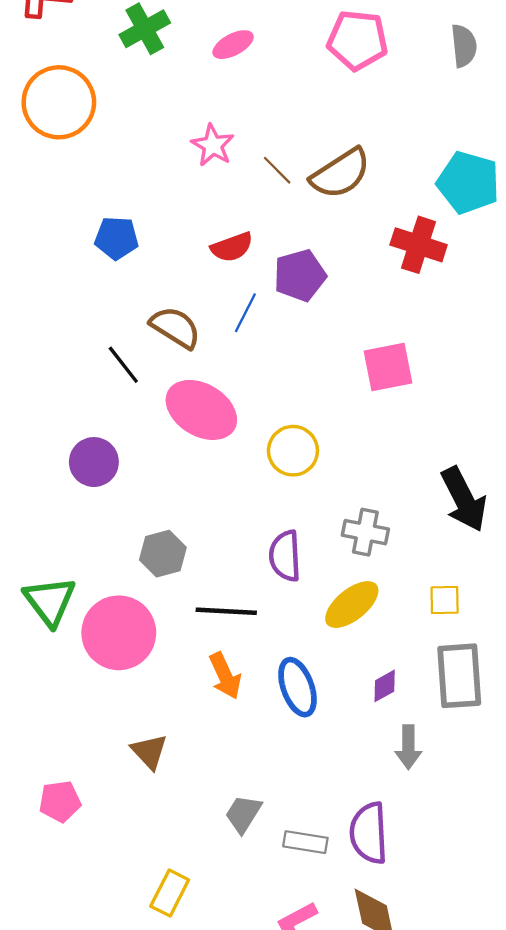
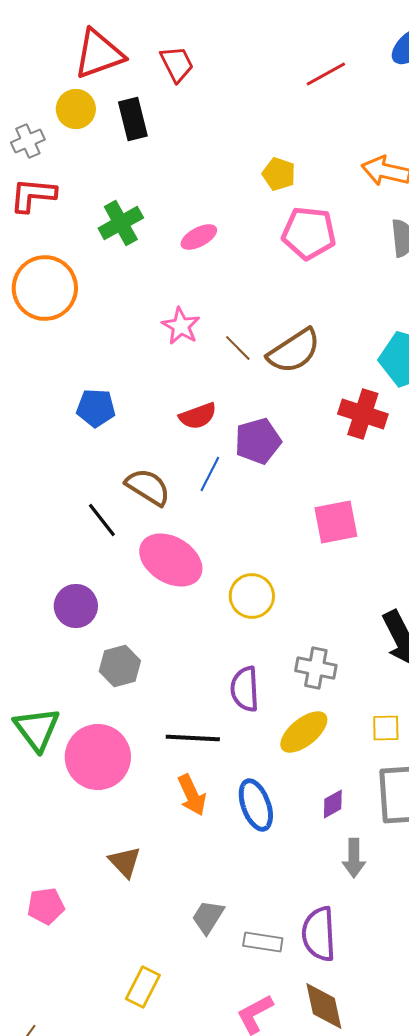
gray hexagon: (163, 554) -> (120, 666), moved

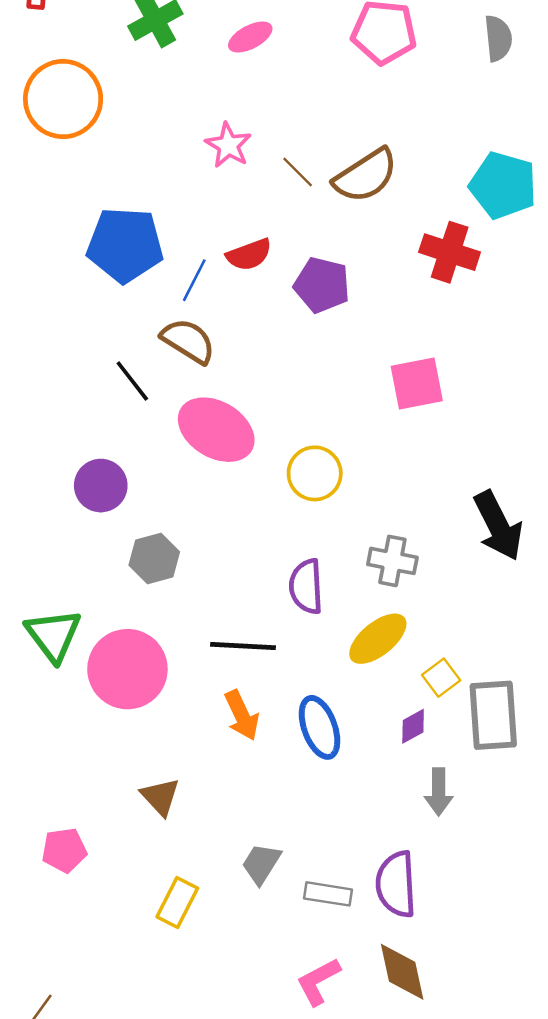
blue pentagon: (96, 408) -> (125, 245), size x1.6
purple pentagon: (258, 441) -> (322, 285), turned 30
blue line: (210, 474) -> (194, 280), moved
yellow square: (386, 728) -> (441, 678), moved, turned -36
yellow rectangle: (143, 987) -> (177, 902), moved

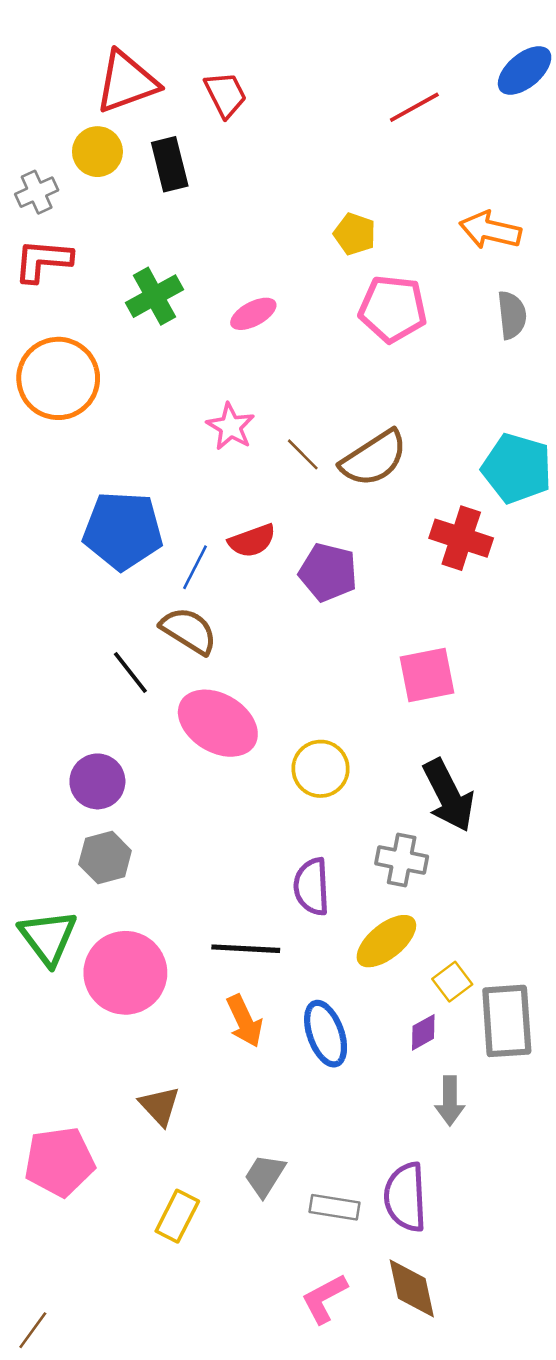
black arrow: (498, 526) -> (449, 795), moved
gray hexagon: (154, 558) -> (105, 857), moved
pink pentagon: (64, 850) -> (59, 1162), size x1.5

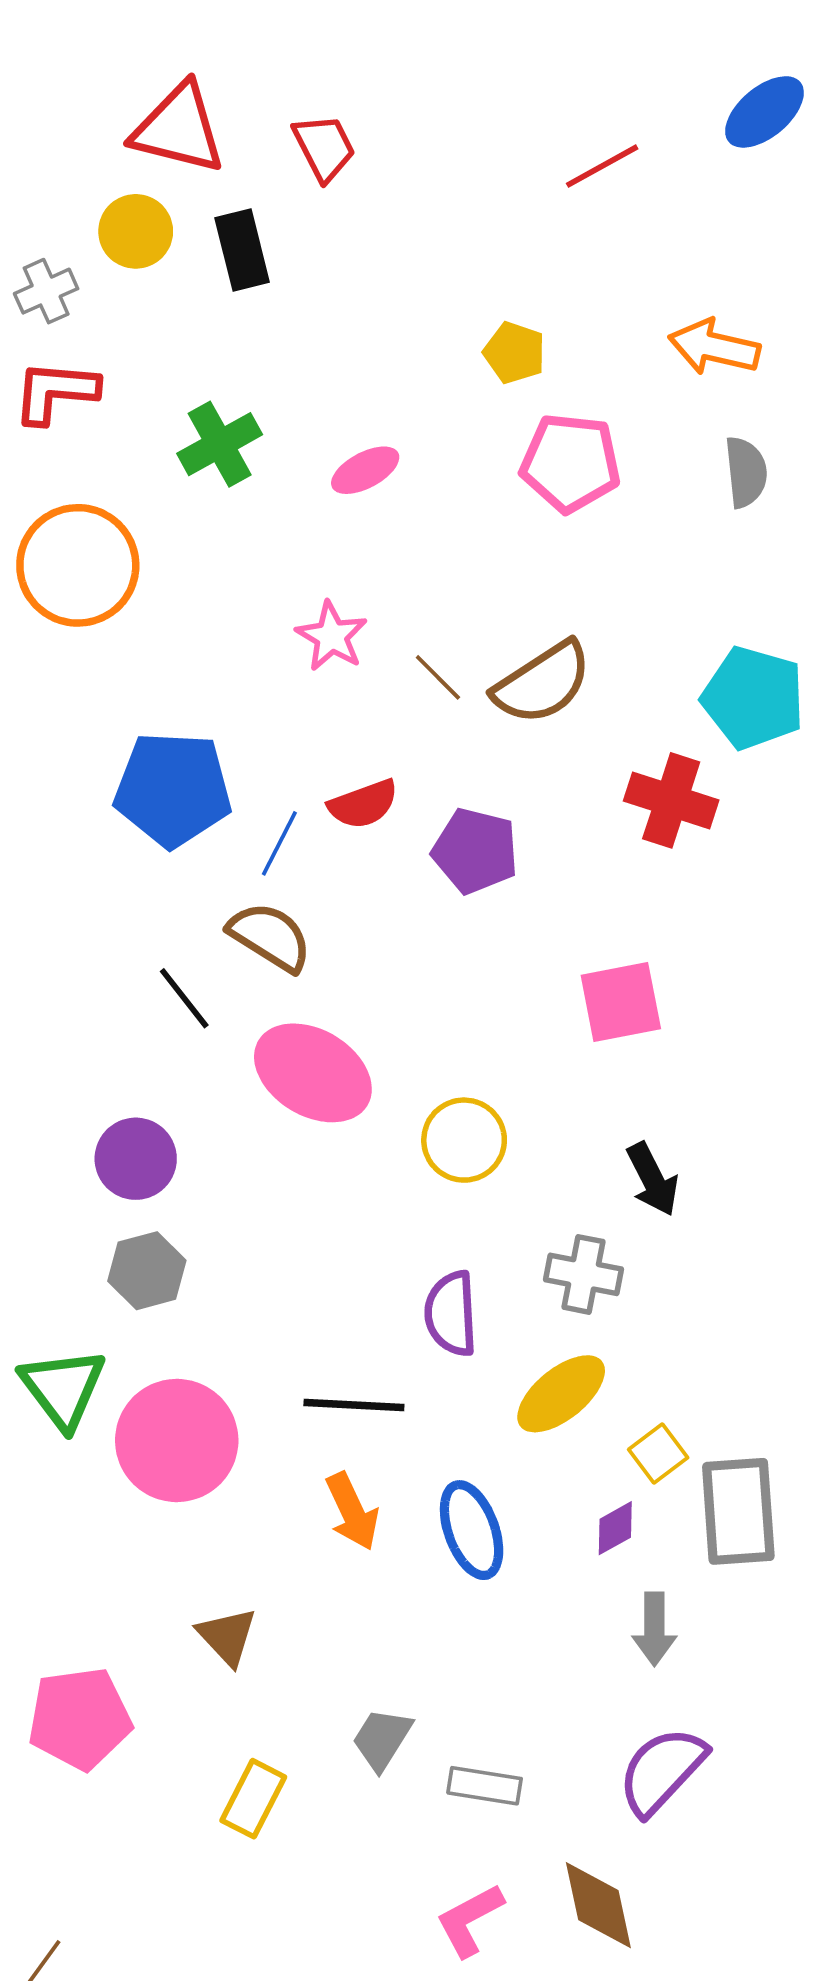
red triangle: (127, 82) -> (179, 129), turned 34
black arrow: (449, 795) -> (653, 1179), size x0.7
purple semicircle: (405, 1197) -> (662, 1771), moved, turned 46

